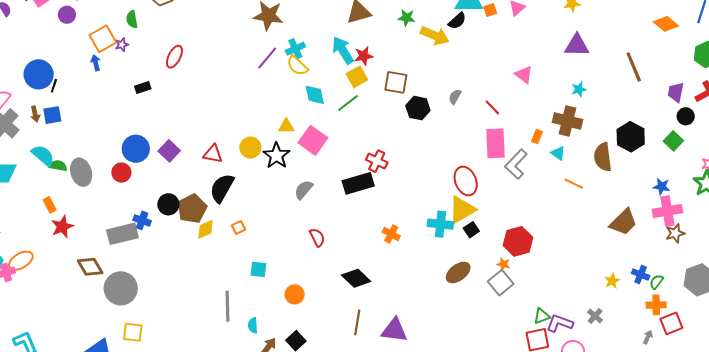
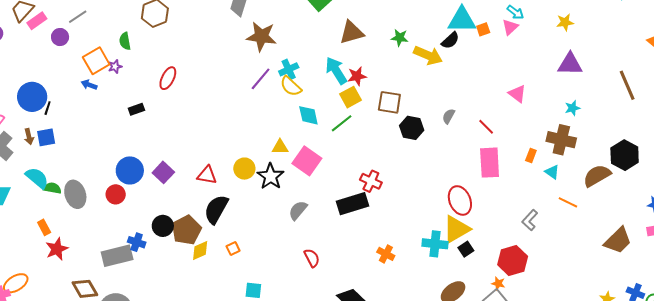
blue arrow: (96, 63) -> (89, 85), turned -56
brown semicircle: (603, 157) -> (597, 176), turned 68
gray L-shape: (516, 164) -> (530, 220), moved, size x0.7

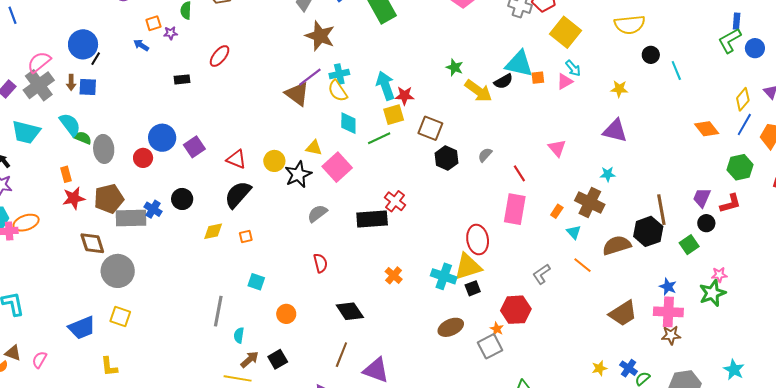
brown triangle: (352, 32) -> (297, 94), moved, turned 40
orange square: (96, 61) -> (153, 23), size x0.6
brown line: (627, 85) -> (661, 210), moved
brown pentagon: (186, 230) -> (109, 199), moved

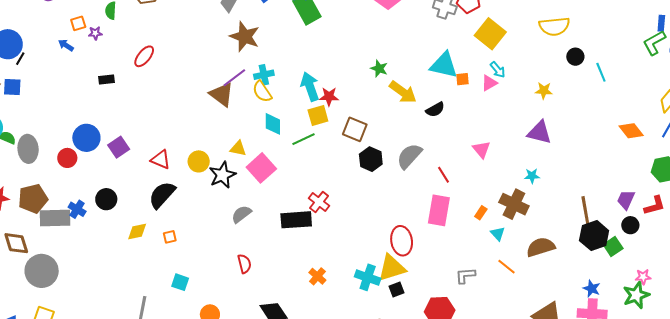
black semicircle: (503, 81) -> (435, 110), moved
gray semicircle: (485, 155) -> (409, 156), size x1.8
black hexagon: (648, 231) -> (594, 236), moved
gray L-shape: (541, 274) -> (465, 275), turned 30

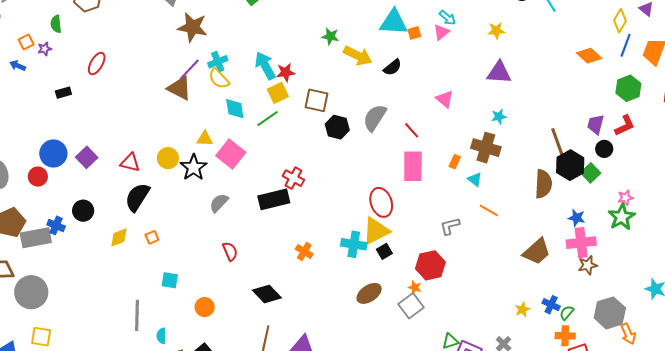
brown semicircle: (541, 247) -> (543, 184), moved, turned 120

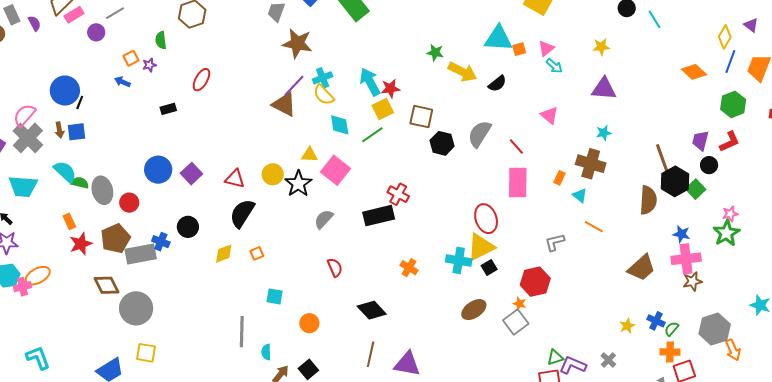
cyan arrow: (447, 18) -> (554, 66), moved
red circle: (38, 177) -> (129, 203), moved

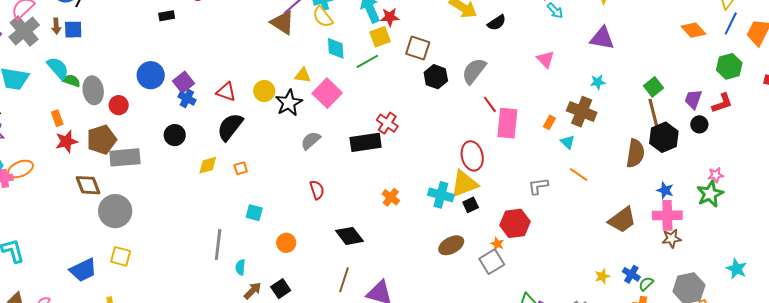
red line: (516, 146) -> (490, 104), moved
green square: (696, 189) -> (654, 87), moved
blue cross: (161, 242) -> (187, 98), moved

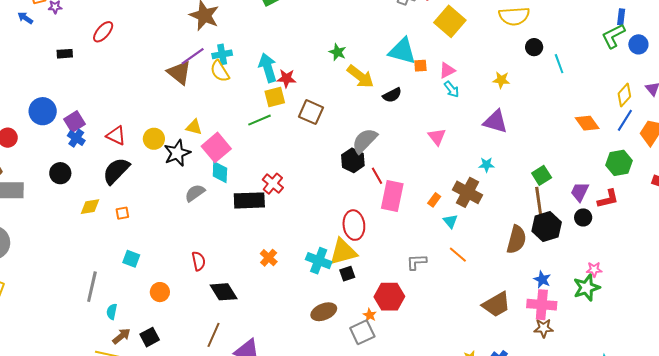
cyan diamond: (336, 48) -> (220, 172), moved
black hexagon: (436, 77) -> (353, 160), moved
red semicircle: (317, 190) -> (199, 261), moved

